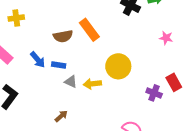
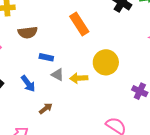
brown semicircle: (63, 36) -> (28, 32), moved
blue arrow: (38, 60) -> (28, 84), moved

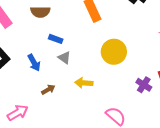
yellow arrow: (79, 78) -> (84, 83), moved

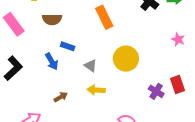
gray triangle: (64, 58) -> (90, 66), moved
blue arrow: (34, 63) -> (52, 61), moved

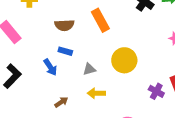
brown semicircle: (52, 19) -> (64, 25), moved
gray triangle: (90, 66) -> (89, 69), turned -48

